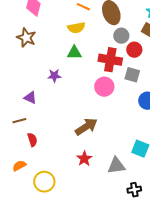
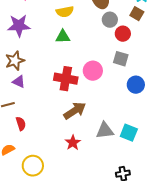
brown star: (26, 38) -> (15, 61), moved, turned 30
red cross: (110, 60) -> (66, 79), moved
purple star: (54, 76) -> (19, 26), moved, size x1.6
gray triangle: (116, 166) -> (105, 131), moved

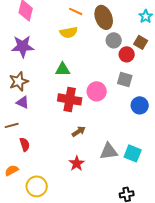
brown square: (137, 14) -> (141, 42), moved
green triangle: (63, 37) -> (63, 69), moved
brown arrow: (75, 111) -> (79, 131), size x0.6

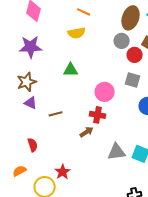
brown ellipse: (104, 17) -> (131, 18), moved, turned 40
red cross: (70, 99) -> (98, 115), moved, size x0.7
brown line: (12, 125) -> (56, 114), moved
red star: (77, 163) -> (63, 172), moved

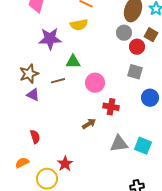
purple star: (31, 47) -> (50, 39), moved
pink circle: (105, 92) -> (95, 83), moved
brown line: (56, 114) -> (58, 81), moved
red cross: (98, 115) -> (111, 107), moved

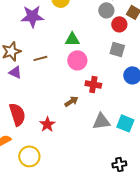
green triangle: (73, 62) -> (72, 39), moved
red semicircle: (35, 137) -> (17, 114), size x1.6
red star: (65, 164) -> (47, 124), moved

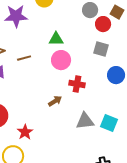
red star: (47, 124) -> (25, 132), moved

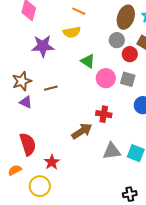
green triangle: (56, 39) -> (88, 61), moved, turned 35
pink circle: (61, 60) -> (106, 78), moved
brown arrow: (55, 101) -> (82, 131), size x1.5

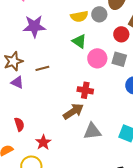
yellow semicircle: (72, 32) -> (79, 16), moved
gray circle: (117, 40) -> (99, 14), moved
red cross: (104, 114) -> (85, 90), moved
red semicircle: (28, 144) -> (19, 124), size x0.6
gray triangle: (112, 151) -> (92, 131), moved

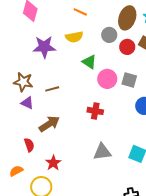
yellow semicircle: (79, 16) -> (74, 37), moved
red circle: (121, 34) -> (127, 47), moved
brown star: (13, 61) -> (23, 82), turned 30
brown arrow: (73, 111) -> (49, 124), moved

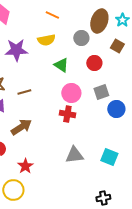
red circle: (127, 47) -> (94, 63), moved
pink circle: (107, 79) -> (71, 93), moved
gray square: (129, 80) -> (101, 92), moved, turned -35

